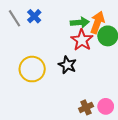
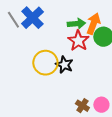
blue cross: (34, 16) -> (32, 18), size x1.6
yellow circle: (32, 69) -> (45, 63), moved
brown cross: (86, 107) -> (82, 106), turned -32

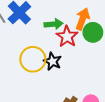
green arrow: (76, 24) -> (54, 24), moved

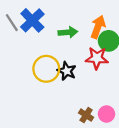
red star: (67, 37) -> (97, 58), moved, turned -30

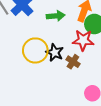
brown cross: (86, 115) -> (73, 62), moved

